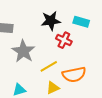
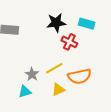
gray star: (23, 51) -> (32, 74), moved, size x0.6

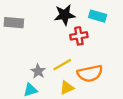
red cross: (69, 42) -> (79, 36), turned -35

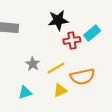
cyan rectangle: (98, 16) -> (92, 33), moved, turned -56
gray star: (38, 71) -> (33, 64), moved

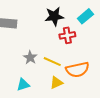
cyan rectangle: (92, 33) -> (85, 16), moved
yellow line: (56, 68) -> (52, 62), turned 54

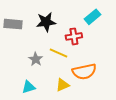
black star: (54, 16) -> (46, 22), moved
yellow line: (52, 62) -> (58, 53), moved

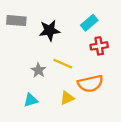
cyan rectangle: (93, 17) -> (89, 23), moved
gray rectangle: (13, 24) -> (16, 21), moved
red cross: (74, 36) -> (99, 46), moved

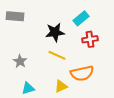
black star: (49, 30) -> (55, 32), moved
gray star: (38, 70) -> (20, 61), moved

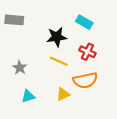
cyan rectangle: (81, 18) -> (84, 22), turned 70
red cross: (90, 39) -> (87, 52), moved, turned 35

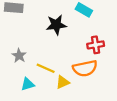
red cross: (87, 52) -> (96, 45), moved, turned -35
yellow line: (59, 61) -> (46, 68), moved

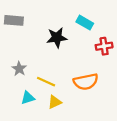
red cross: (96, 45) -> (104, 46), moved
yellow triangle: (63, 82) -> (55, 102), moved

